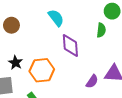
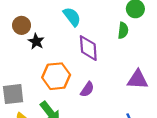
black star: (16, 63) -> (36, 41), moved
purple semicircle: (92, 81) -> (87, 89), moved

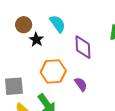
cyan semicircle: (72, 17) -> (58, 24), moved
purple semicircle: (87, 89) -> (81, 84), turned -72

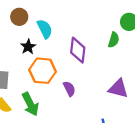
cyan semicircle: (58, 24) -> (45, 29), moved
black star: (36, 40) -> (28, 47), moved

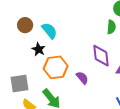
purple diamond: (78, 50) -> (101, 56), moved

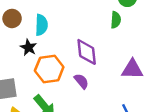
cyan semicircle: (49, 31) -> (41, 25), turned 42
purple diamond: (101, 56) -> (87, 52), moved

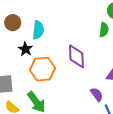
purple semicircle: (81, 81) -> (97, 94), moved

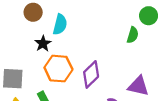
purple diamond: (76, 56) -> (91, 74), moved, turned 40

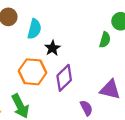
black star: (43, 44) -> (52, 48), moved

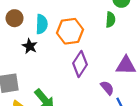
black star: (52, 48) -> (30, 46), moved
orange hexagon: (32, 72) -> (70, 31), moved

